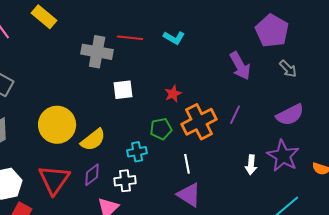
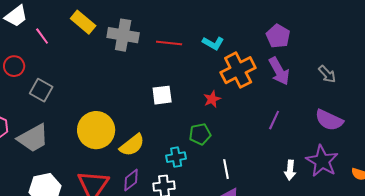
purple pentagon: (272, 31) -> (278, 36), moved, size x0.7
gray cross: (97, 52) -> (123, 35), moved
purple semicircle: (290, 115) -> (329, 120), turned 52
orange cross: (199, 122) -> (238, 70), moved

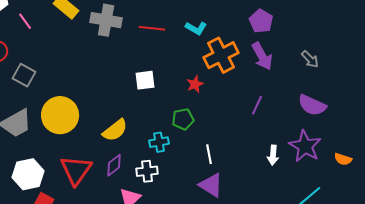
yellow circle: (96, 130) -> (60, 115), moved

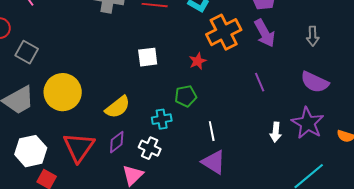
gray arrow: (310, 59) -> (313, 36), turned 42
purple line: (257, 105) -> (260, 82), turned -48
white cross: (147, 171) -> (150, 148), turned 30

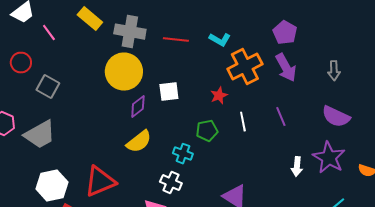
yellow circle: (63, 92) -> (124, 72), moved
cyan cross: (162, 119) -> (183, 154), turned 30
white line: (212, 131) -> (243, 122), moved
purple diamond: (117, 142) -> (138, 107), moved
red triangle: (79, 147) -> (100, 182), turned 32

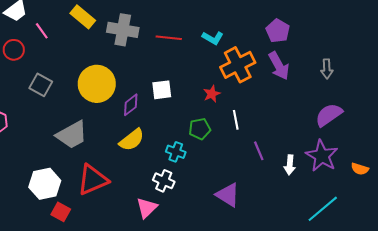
red circle: (21, 63) -> (14, 50), moved
yellow circle: (124, 72) -> (97, 84), moved
purple line: (281, 117) -> (259, 151), moved
purple semicircle: (336, 117) -> (329, 115), turned 120
gray trapezoid: (40, 135) -> (72, 135), moved

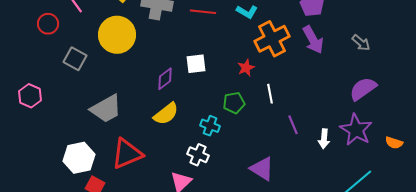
gray arrow: (327, 69) -> (361, 43), turned -48
yellow circle: (97, 84) -> (117, 35), moved

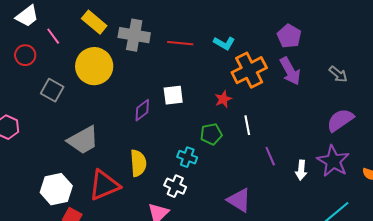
yellow semicircle: (166, 114) -> (138, 163), moved, turned -56

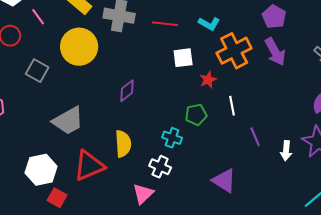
white square: (173, 95) -> (183, 58), moved

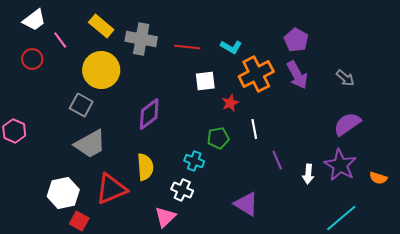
gray square: (37, 71) -> (81, 105), moved
purple diamond: (127, 91) -> (149, 114), size x1.4

